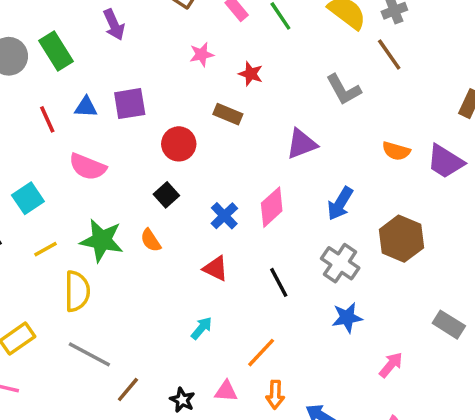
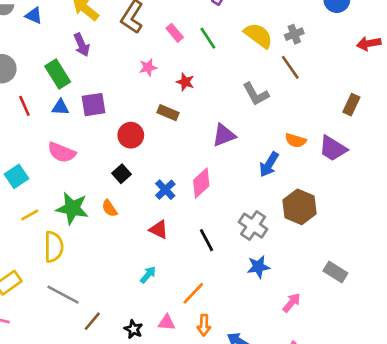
green rectangle: (56, 51) -> (58, 74), moved
red line: (47, 119) -> (24, 106), moved
blue arrow: (340, 204) -> (269, 164), moved

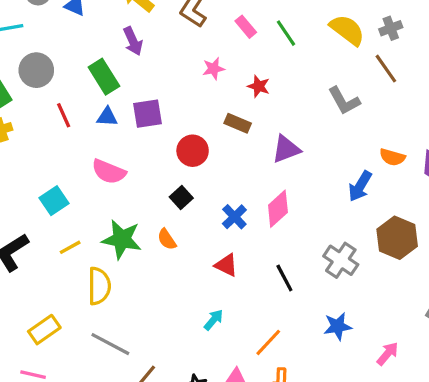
purple triangle: (224, 135) -> (286, 149), moved
blue star: (258, 267) -> (338, 326), moved

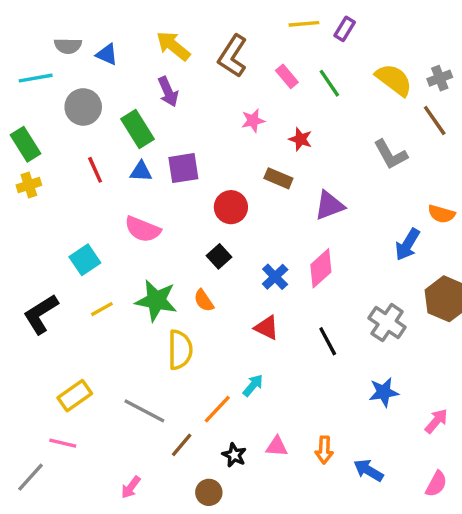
gray circle: (36, 70) -> (83, 107), moved
yellow semicircle: (99, 286) -> (180, 350), moved
orange line: (268, 342) -> (217, 409), moved

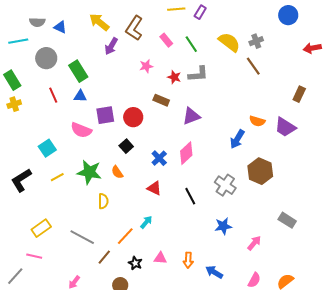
purple arrow: (168, 92) -> (111, 46), moved, turned 54
gray L-shape: (390, 155) -> (198, 74), moved, turned -65
purple square: (183, 168) -> (105, 115), moved
yellow semicircle: (180, 350) -> (103, 201), size x0.7

